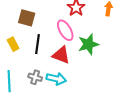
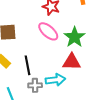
black line: (38, 44) -> (28, 65), moved
red triangle: (61, 55) -> (72, 62), moved

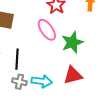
red triangle: (72, 62) -> (73, 75), moved, turned -30

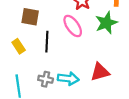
green star: (72, 42) -> (106, 23), moved
black line: (17, 59) -> (47, 42), moved

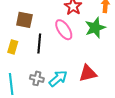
yellow rectangle: (19, 46) -> (13, 47), turned 48
cyan arrow: (68, 79) -> (58, 78), turned -48

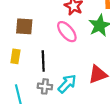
black line: (39, 43) -> (43, 61), moved

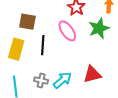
yellow rectangle: (15, 56) -> (16, 49), size x1.5
black line: (43, 61) -> (43, 45), moved

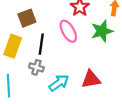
brown square: (27, 22) -> (27, 18), turned -36
gray cross: (41, 80) -> (36, 67), moved

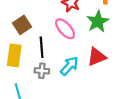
red triangle: (91, 79) -> (97, 57), moved
cyan arrow: (59, 83) -> (69, 66), moved

